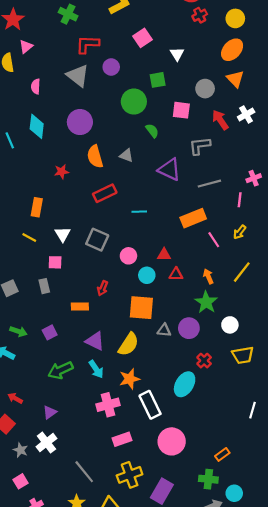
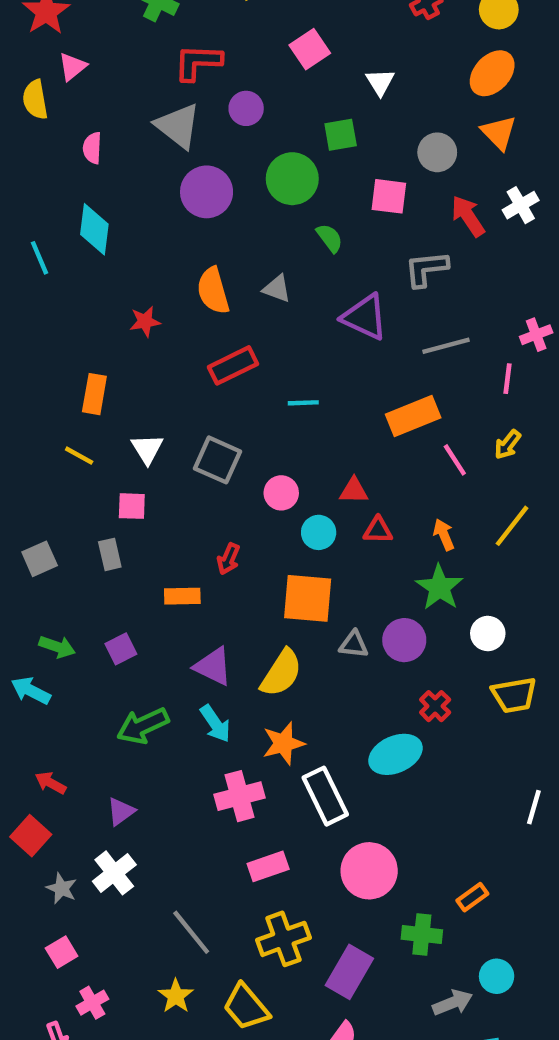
purple circle: (80, 122) -> (207, 192), moved
cyan ellipse: (185, 384) -> (395, 754), turned 35
green cross: (208, 479) -> (422, 935), moved

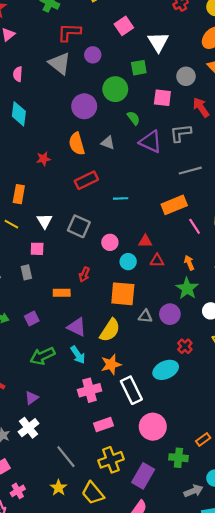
white triangle: (380, 82) -> (158, 42), size x1.5
purple circle: (207, 192) -> (84, 106), moved
purple triangle: (365, 317) -> (151, 142), moved

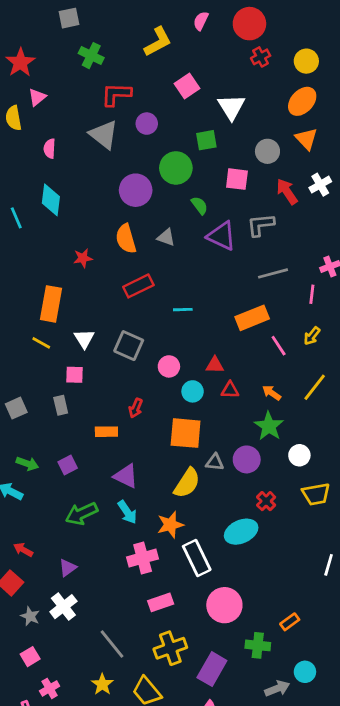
orange rectangle: (19, 194) -> (51, 304), size x1.4
orange arrow: (189, 263) -> (272, 393), turned -32
yellow semicircle: (110, 330) -> (187, 483), moved

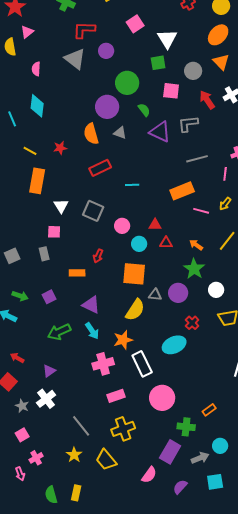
green square: (206, 140) -> (158, 63), moved
purple circle: (136, 190) -> (107, 107), moved
yellow line: (41, 343) -> (30, 151), moved
pink line: (279, 346) -> (201, 211), turned -42
purple rectangle: (212, 669) -> (170, 452), moved

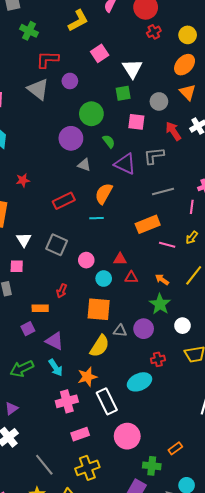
orange semicircle: (91, 134) -> (104, 194), moved, turned 45
purple square: (49, 297) -> (28, 329), moved
red cross: (192, 323) -> (158, 359), turned 32

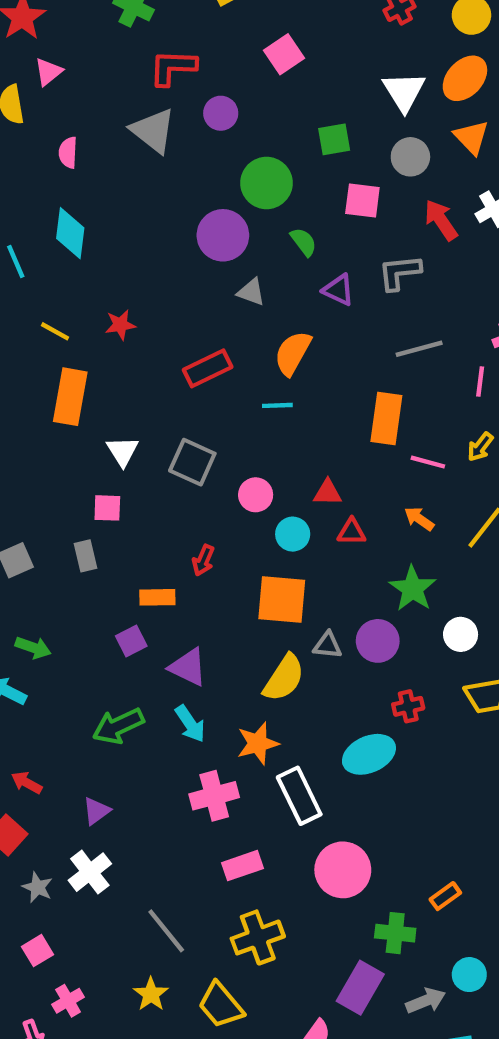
white triangle: (132, 69) -> (404, 91), moved
purple triangle: (125, 164) -> (338, 290), size x0.7
orange rectangle: (148, 224) -> (386, 418), turned -60
orange arrow: (162, 280) -> (419, 519), moved

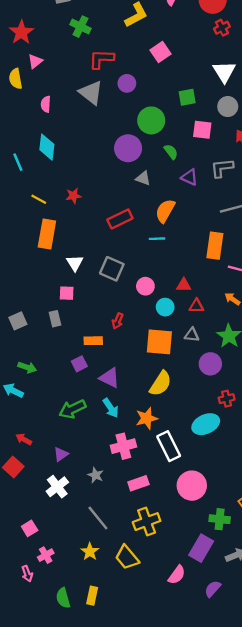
gray triangle: (328, 645) -> (192, 335), moved
gray star: (38, 887) -> (96, 475), moved

